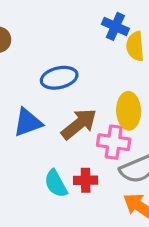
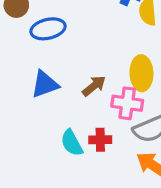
blue ellipse: (59, 78) -> (48, 29), moved
brown arrow: (79, 124) -> (94, 86), size x0.7

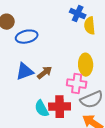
brown arrow: (94, 86) -> (45, 73), moved
red cross: (100, 140) -> (60, 107), size x1.5

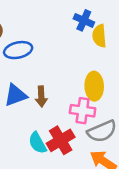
brown arrow: (45, 73) -> (41, 96), turned 126
red cross: (60, 107) -> (61, 140), turned -30

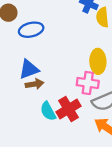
brown arrow: (41, 96) -> (34, 84), moved, turned -96

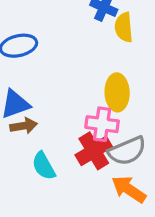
red cross: (68, 109) -> (94, 151), moved

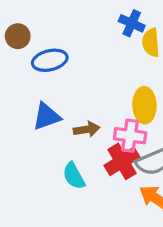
brown arrow: (24, 126) -> (87, 129), moved

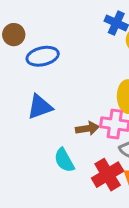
brown arrow: (87, 129) -> (87, 128), moved
red cross: (122, 161) -> (108, 175), moved

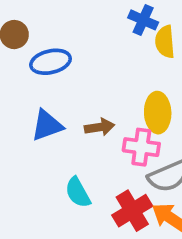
brown arrow: (87, 128) -> (100, 127), moved

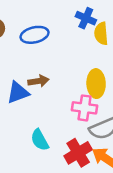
blue ellipse: (51, 62) -> (35, 35), moved
brown arrow: (100, 127) -> (38, 81), moved

